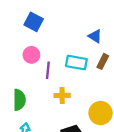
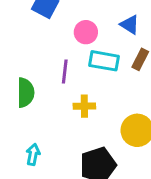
pink circle: (31, 55) -> (86, 32), moved
green semicircle: (19, 100) -> (25, 93), moved

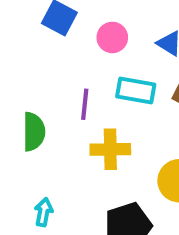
pink circle: (86, 32) -> (112, 37), moved
yellow cross: (84, 106) -> (110, 149), size x1.4

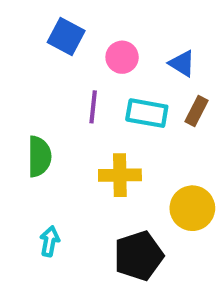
purple line: (85, 104) -> (93, 107), moved

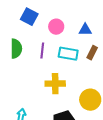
blue triangle: (182, 63) -> (85, 30), turned -32
green semicircle: (39, 156) -> (16, 49), moved

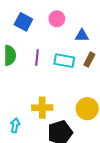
pink circle: (56, 27) -> (57, 19), moved
yellow cross: (55, 84) -> (42, 108), moved

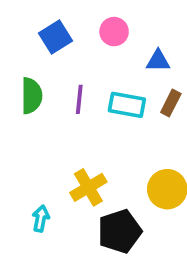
blue square: (23, 22) -> (55, 37), turned 30
yellow cross: (42, 108) -> (88, 187), turned -30

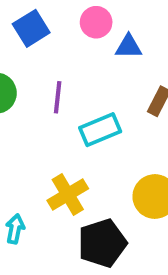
blue triangle: (158, 61) -> (129, 47), moved
cyan rectangle: (127, 105) -> (100, 130), moved, turned -33

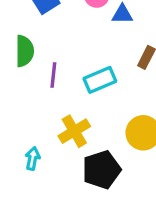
purple line: (58, 97) -> (53, 75), moved

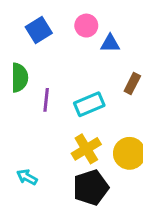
yellow cross: (74, 131) -> (86, 149), moved
cyan arrow: (33, 158) -> (27, 177), turned -72

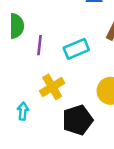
yellow cross: (86, 149) -> (52, 87), moved
cyan arrow: (27, 177) -> (23, 111), turned 66

